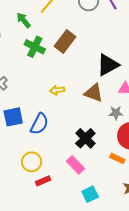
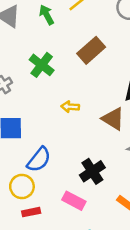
green cross: (35, 47) -> (42, 65), moved
blue semicircle: (39, 124) -> (39, 160), moved
pink rectangle: (75, 165) -> (74, 201), turned -30

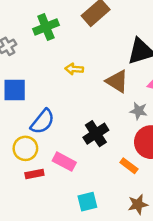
green cross: (42, 65) -> (46, 27), turned 30
pink rectangle: (74, 201) -> (64, 162), moved

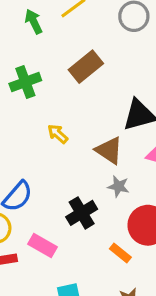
yellow arrow: (74, 69) -> (58, 134), turned 36
gray star: (139, 111) -> (118, 186), moved

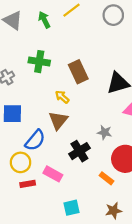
brown rectangle: (86, 67) -> (78, 72), moved, turned -75
green cross: (25, 82) -> (39, 62), turned 30
brown triangle: (109, 150) -> (58, 120), moved, turned 36

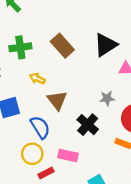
yellow arrow: (62, 97) -> (37, 79), moved
blue semicircle: (35, 140) -> (40, 127), turned -55

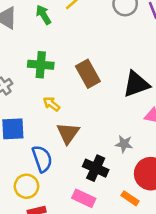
black cross: (88, 125) -> (96, 168), turned -30
pink rectangle: (68, 155) -> (84, 198), moved

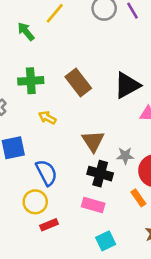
brown triangle: (68, 133) -> (93, 141), moved
gray star: (124, 144) -> (125, 156), moved
orange rectangle: (130, 198) -> (138, 198), turned 30

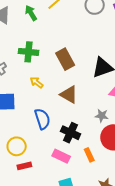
brown triangle: (93, 141) -> (69, 95), moved, turned -36
gray star: (125, 156) -> (102, 116), moved
blue semicircle: (46, 173) -> (42, 119), moved
orange rectangle: (138, 198) -> (89, 155), moved

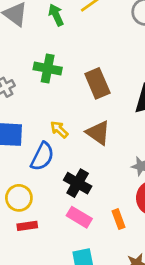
yellow arrow: (37, 82) -> (59, 130), moved
blue semicircle: (42, 119) -> (42, 156), moved, turned 40
black cross: (71, 133) -> (78, 183), moved

